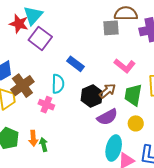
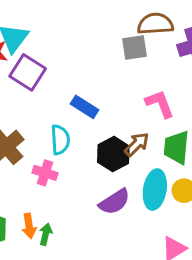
pink L-shape: (125, 66) -> (160, 104), turned -145
purple semicircle: (107, 117) -> (114, 202), moved
green arrow: (44, 145) -> (46, 234), turned 32
cyan ellipse: (114, 148) -> (155, 190), moved

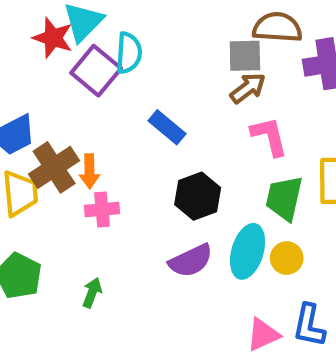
cyan semicircle: (60, 140) -> (129, 53), moved
brown arrow: (137, 144) -> (248, 88), moved
pink cross: (45, 173) -> (102, 209), turned -30
orange arrow: (29, 226) -> (89, 171), moved

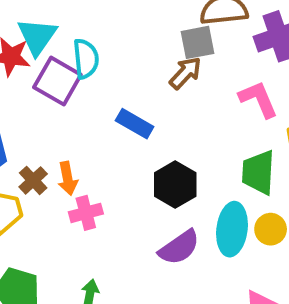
brown arrow: (248, 88) -> (185, 73), moved
pink L-shape: (269, 136) -> (258, 99), moved
brown cross: (54, 167) -> (33, 180), size x0.6

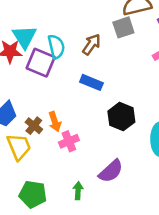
brown arrow: (185, 73) -> (91, 44), moved
purple semicircle: (179, 247) -> (111, 171), moved

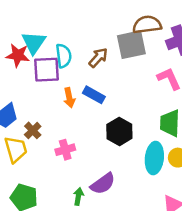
gray square: (123, 27) -> (131, 45), size x1.4
purple square: (41, 63) -> (47, 70), turned -32
orange arrow: (55, 122) -> (69, 98), moved
green arrow: (78, 191) -> (78, 196), moved

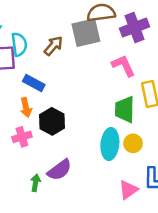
blue rectangle: (94, 95) -> (34, 83), moved
orange arrow: (69, 98) -> (26, 108), moved
black hexagon: (119, 131) -> (52, 121), moved

